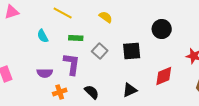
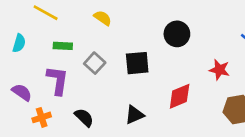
cyan semicircle: (43, 36) -> (19, 43), turned -136
purple semicircle: (45, 73) -> (22, 92), turned -147

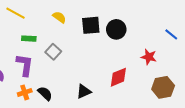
black square: (137, 63) -> (91, 25), moved
orange cross: (42, 117) -> (25, 92), moved

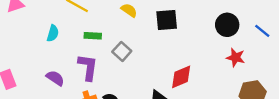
black circle: (116, 29) -> (227, 25), moved
red diamond: (118, 77) -> (181, 77), moved

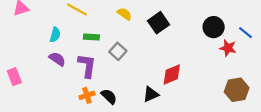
black square: (167, 20) -> (159, 23), turned -30
red star: (236, 58) -> (228, 48), moved
purple semicircle: (55, 78) -> (57, 59), moved

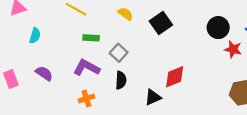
cyan semicircle: (55, 35) -> (35, 36), moved
purple semicircle: (57, 59) -> (44, 73), moved
purple L-shape: (87, 66) -> (86, 68), turned -70
black semicircle: (109, 96) -> (121, 80), moved, turned 49

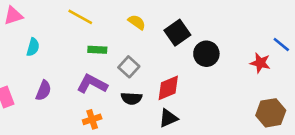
black circle: (218, 28) -> (206, 54), moved
purple semicircle: (44, 73) -> (43, 90), turned 78
red diamond: (175, 77) -> (168, 88), moved
black semicircle: (121, 80) -> (131, 98), turned 90

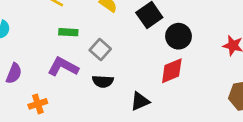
red diamond: (168, 88) -> (172, 71), moved
orange cross: (92, 119) -> (38, 104), moved

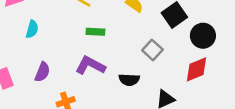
gray square: (100, 49) -> (152, 50), moved

